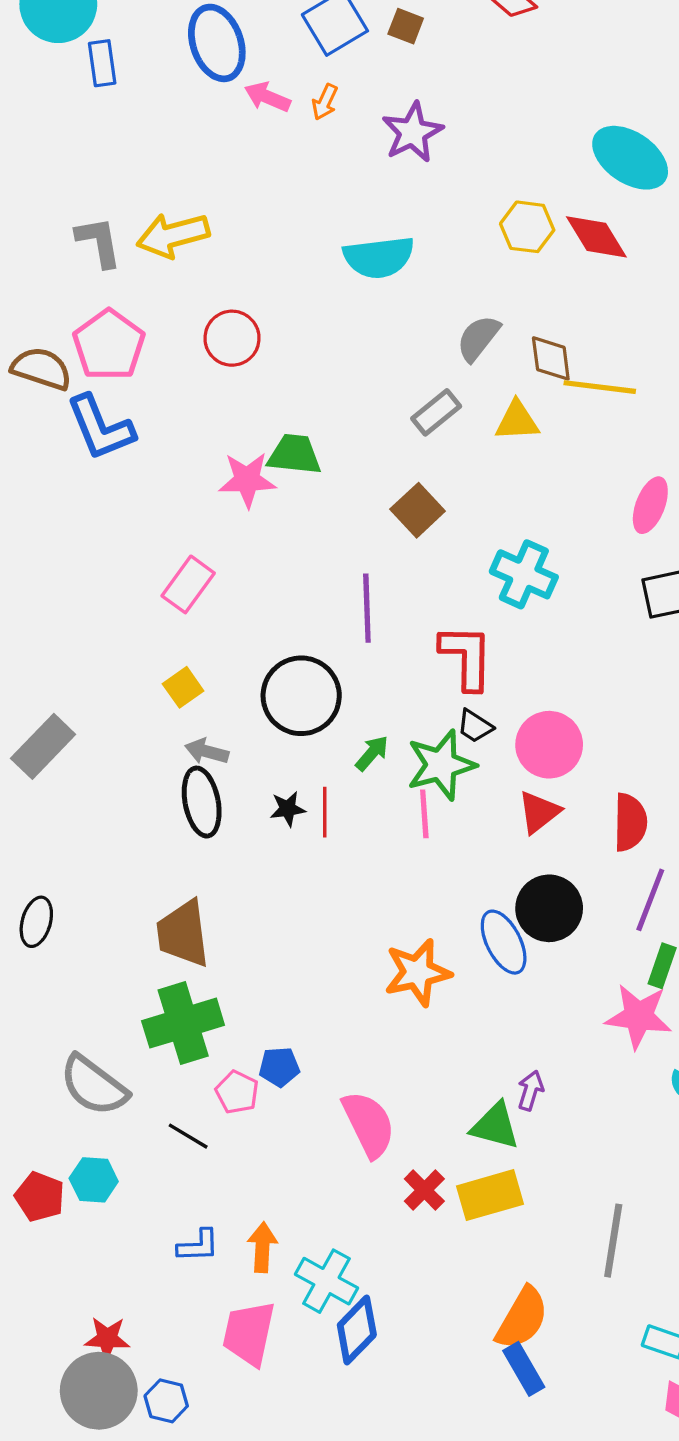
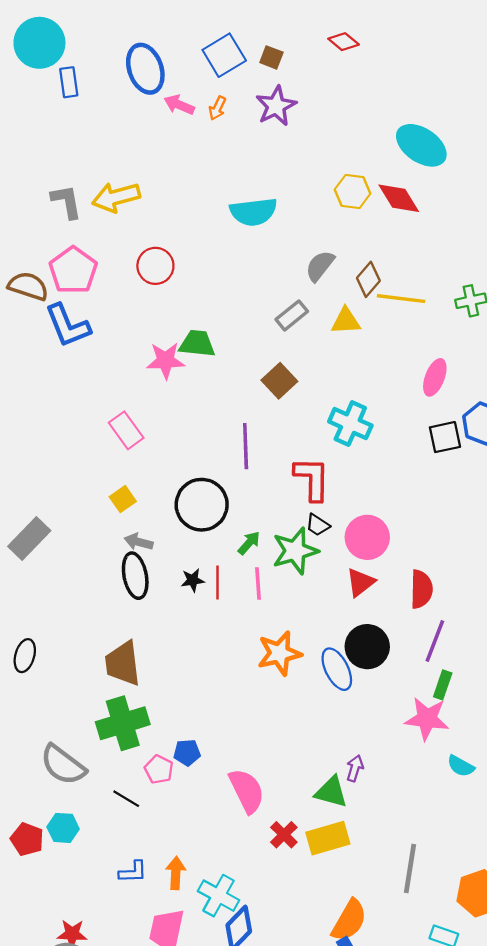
purple star: (412, 132) -> (276, 106), moved
brown diamond: (551, 358) -> (368, 279), turned 48
pink rectangle: (188, 584) -> (126, 430), turned -72
pink line: (424, 814) -> (258, 584), moved
orange star: (418, 972) -> (279, 653), moved

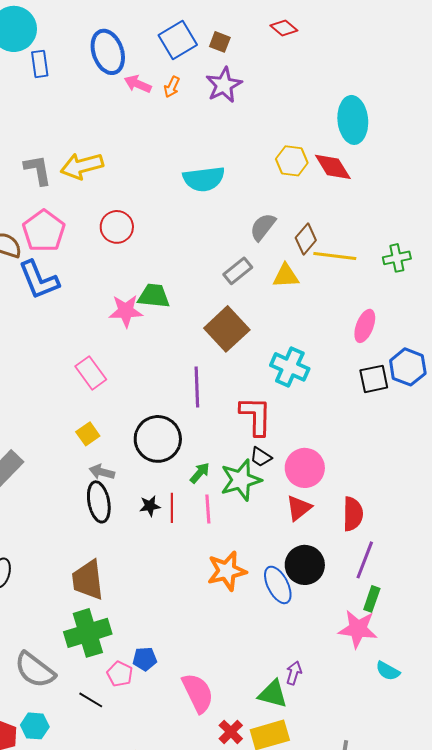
cyan ellipse: (421, 145) -> (353, 120), turned 51
brown square: (279, 381) -> (227, 329), size x1.4

